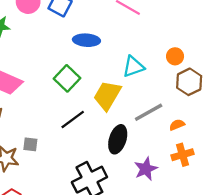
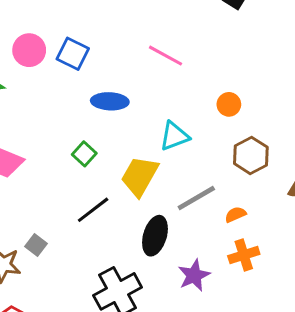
orange circle: (175, 56) -> (229, 104), moved
green square: (67, 78) -> (84, 154), size x0.7
gray square: (30, 144) -> (36, 245), turned 32

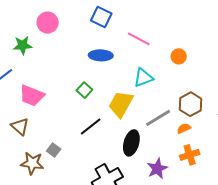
blue square: (73, 54) -> (101, 17), moved
pink line: (165, 56) -> (139, 39), moved
brown hexagon: (251, 155) -> (191, 104), moved

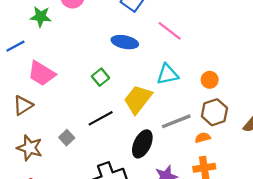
orange circle: (179, 56) -> (210, 80), moved
brown triangle: (20, 126) -> (23, 105), turned 36
gray square: (54, 150) -> (67, 138), moved

